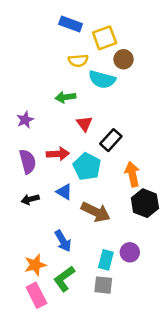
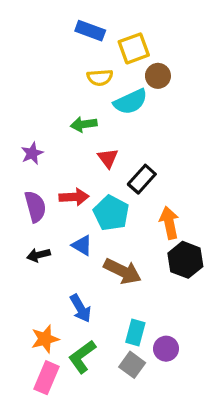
cyan semicircle: (102, 79) -> (131, 102), turned -40
purple circle: (130, 252) -> (166, 349), moved
gray square: (103, 285) -> (132, 365), turned 30
pink rectangle: (36, 295) -> (47, 378), turned 50

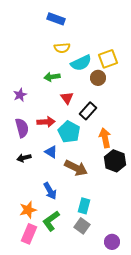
yellow square: (134, 48) -> (108, 59), moved
brown circle: (158, 76) -> (98, 78), moved
purple circle: (166, 349) -> (112, 242), moved

